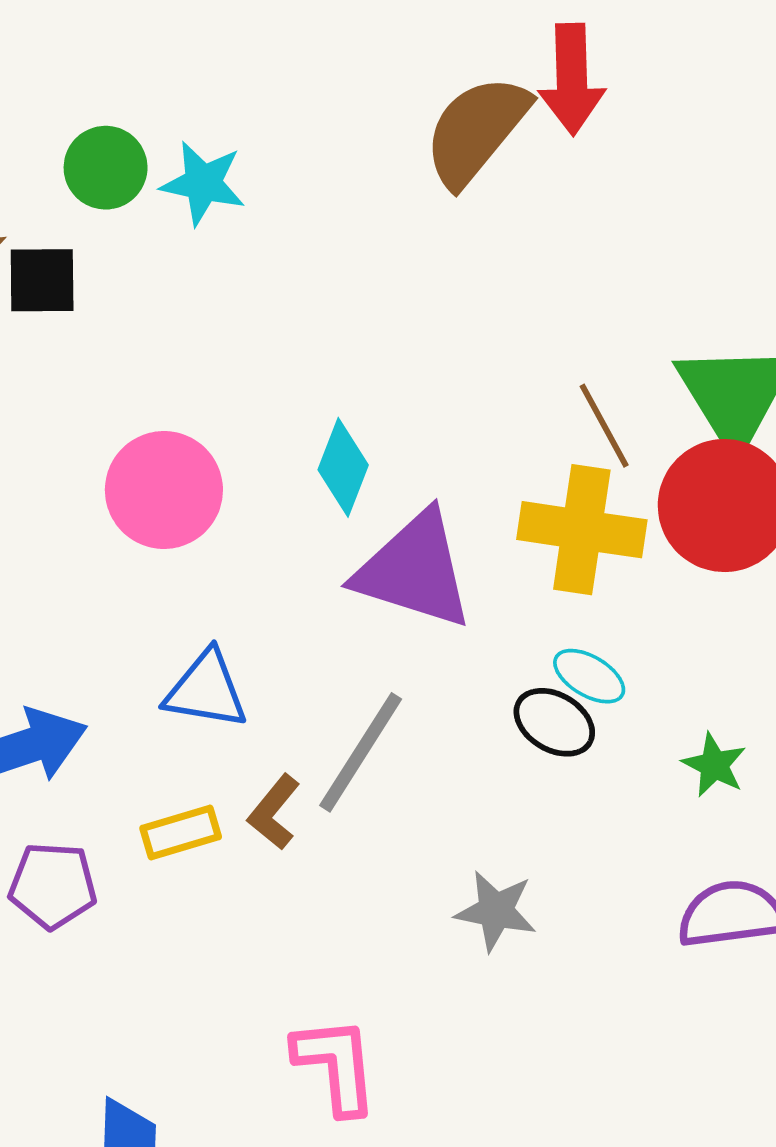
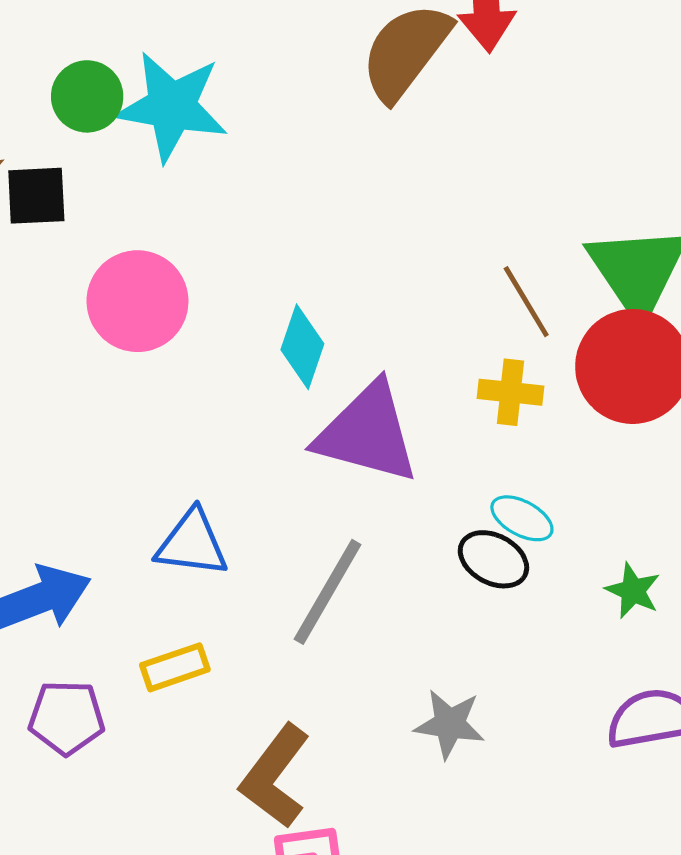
cyan star: (203, 183) -> (172, 106), size x1.5
pink circle: (164, 490) -> (137, 301), moved
yellow cross: (582, 530) -> (510, 392), size x0.6
brown L-shape: (274, 812) -> (275, 776), moved, size x1.6

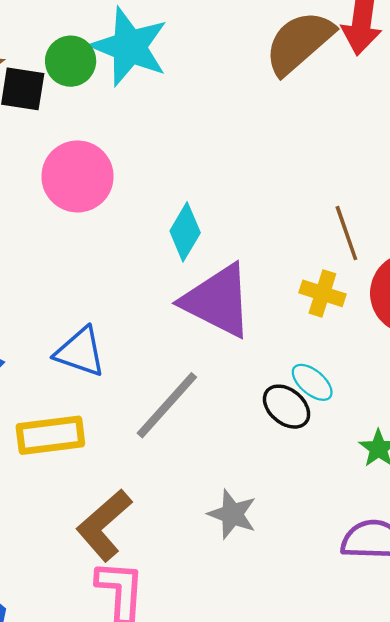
green circle: (87, 96) -> (71, 61), moved
yellow rectangle: (175, 667) -> (50, 435), size x1.4

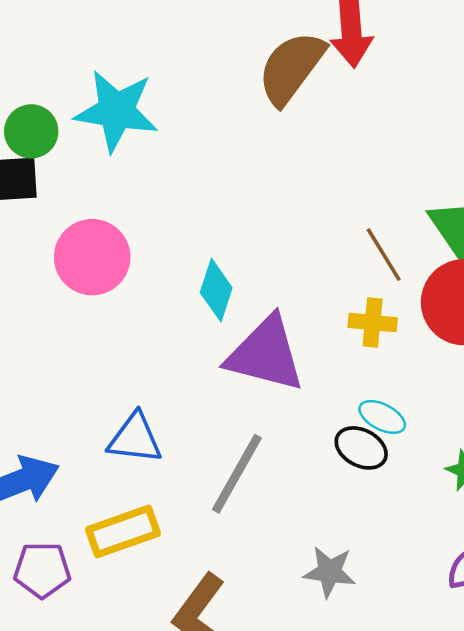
green circle: (71, 61) -> (31, 131), moved

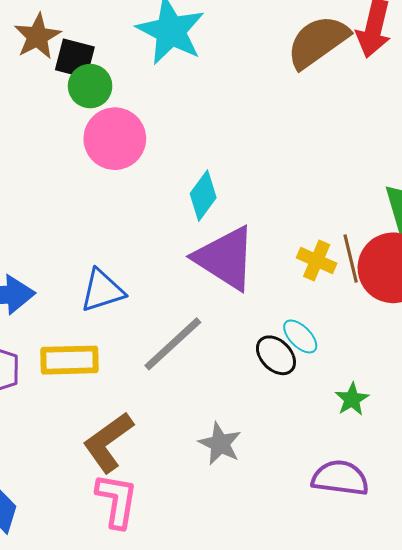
green circle: (31, 131) -> (90, 86), moved
brown line: (384, 255) -> (351, 258), moved
blue triangle: (135, 438) -> (102, 291), turned -42

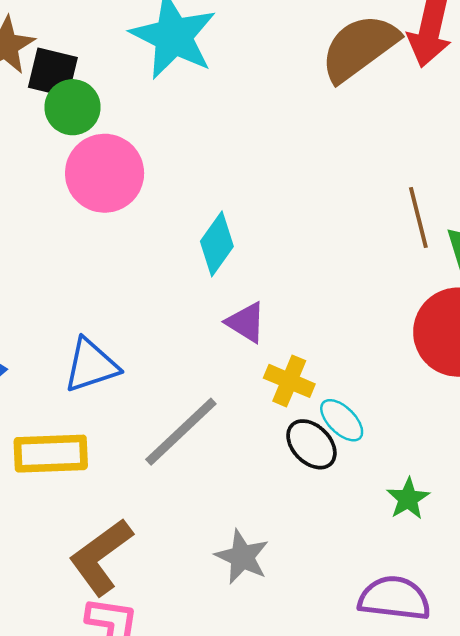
purple triangle: (225, 258) -> (246, 322), size x0.5
brown line: (351, 258) -> (418, 218), moved
yellow cross: (317, 261) -> (289, 381), moved

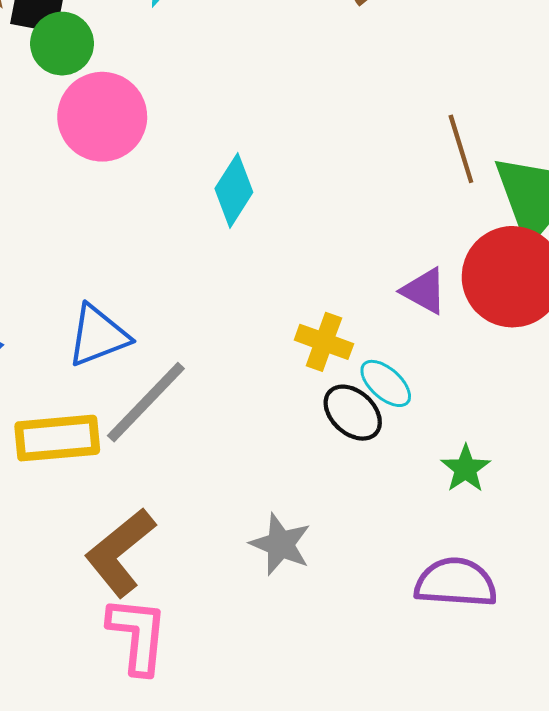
purple triangle: (246, 322) -> (424, 291), moved
gray line: (181, 432) -> (146, 402), moved

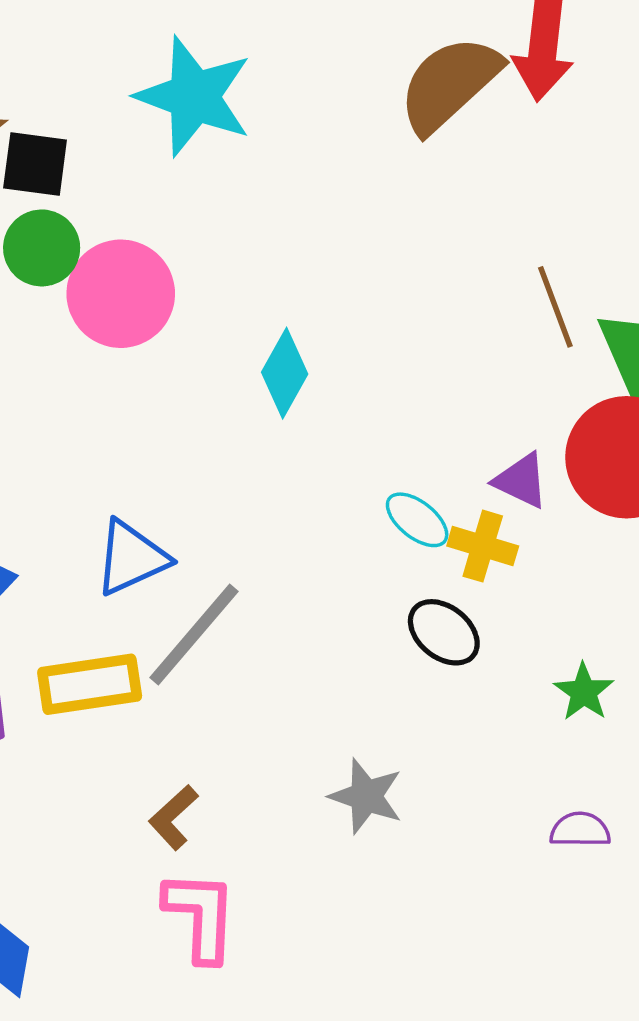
green circle: (62, 44) -> (42, 248), moved
yellow cross: (324, 342) -> (483, 546), moved
cyan ellipse: (386, 383) -> (417, 520), moved
brown L-shape: (120, 552) -> (173, 817), size x0.6
purple semicircle: (456, 583) -> (580, 830), size x0.6

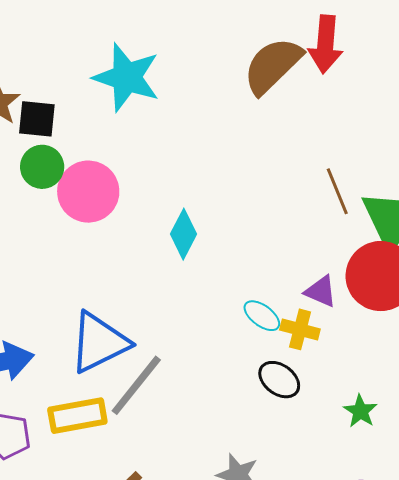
blue triangle: (131, 558) -> (99, 343), size x1.4

